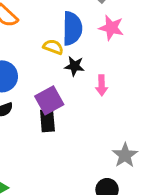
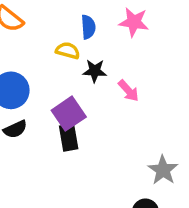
blue semicircle: (72, 28) -> (88, 27), size x0.6
pink arrow: (102, 85) -> (128, 91), turned -36

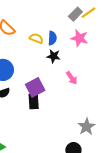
yellow semicircle: (68, 51) -> (36, 38), moved
black star: (95, 71) -> (54, 56), moved

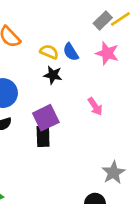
blue semicircle: (52, 38) -> (71, 52), turned 144
black star: (54, 56) -> (53, 75), moved

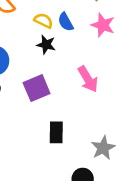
pink arrow: (95, 106) -> (88, 79), size x1.4
black rectangle: (43, 136) -> (56, 132), moved

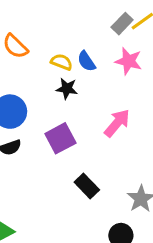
pink arrow: (88, 79) -> (117, 123), turned -104
black rectangle: (56, 132) -> (87, 186), turned -40

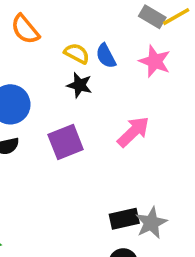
gray rectangle: (122, 24) -> (152, 17), turned 70
black rectangle: (87, 186) -> (124, 219), moved, turned -65

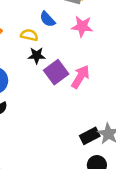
blue semicircle: (106, 56) -> (47, 19), moved
purple square: (66, 142) -> (56, 72), moved

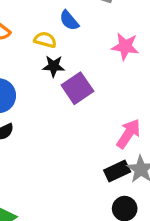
pink star: (82, 26) -> (125, 46), moved
pink arrow: (80, 77) -> (129, 134), moved

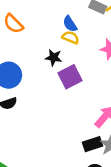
yellow semicircle: (45, 40) -> (71, 37), moved

